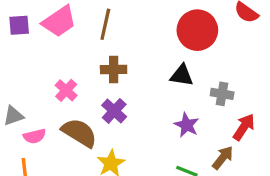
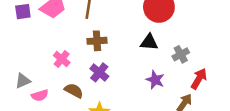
gray cross: (222, 94) -> (181, 54), turned -35
brown semicircle: (79, 133) -> (74, 91), size x0.7

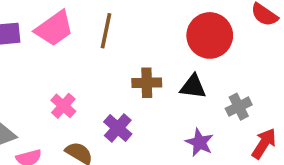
brown cross: (97, 41) -> (147, 83), moved

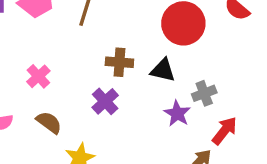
purple cross: (118, 128) -> (105, 101), moved
purple star: (199, 142) -> (177, 113), moved

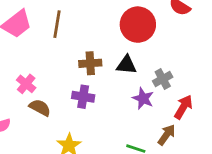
purple cross: (105, 101) -> (83, 97), turned -30
brown semicircle: (49, 122) -> (40, 108), moved

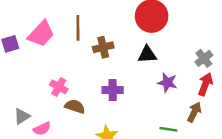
brown cross: (90, 63) -> (103, 47), moved
gray cross: (163, 79) -> (204, 58), moved

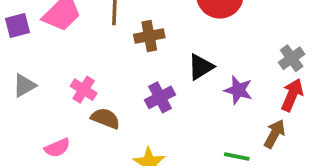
black triangle: (147, 54) -> (201, 67), moved, turned -30
purple cross: (113, 90) -> (160, 97), turned -30
gray triangle: (22, 116) -> (24, 85), moved

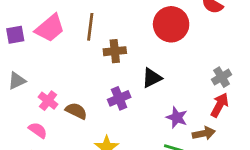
pink cross: (84, 90) -> (48, 101), moved
purple star: (238, 90) -> (177, 117), moved
brown arrow: (275, 134) -> (204, 133), turned 45
pink semicircle: (57, 148) -> (38, 130), turned -126

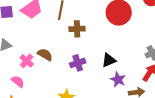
black triangle: (152, 78) -> (109, 60), moved
brown semicircle: (76, 111) -> (45, 55), moved

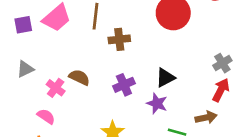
purple star: (118, 80) -> (157, 104), moved

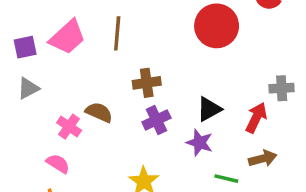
brown cross: (119, 39) -> (147, 83), moved
gray cross: (222, 63) -> (282, 88), turned 30
gray triangle: (25, 69) -> (28, 88), moved
red arrow: (221, 90) -> (256, 118), moved

